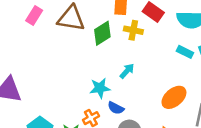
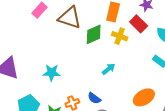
cyan star: (100, 88) -> (51, 73), moved

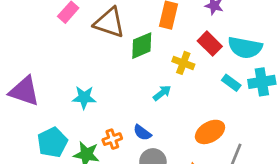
red rectangle: (139, 24) -> (210, 44), moved
yellow cross: (120, 36) -> (183, 63), moved

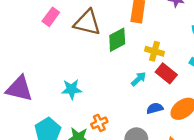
red rectangle: (210, 44) -> (166, 73), moved
blue semicircle: (142, 133) -> (155, 108), moved, turned 133

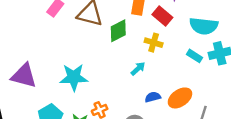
red rectangle: (166, 73) -> (162, 16), moved
cyan star: (72, 89) -> (74, 77), size x1.4

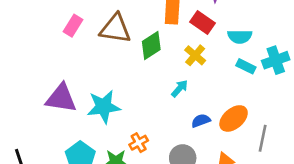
cyan semicircle: (204, 26) -> (240, 36), moved, size x0.7
yellow cross: (154, 43) -> (195, 55), turned 30
purple triangle: (24, 76) -> (61, 98), moved

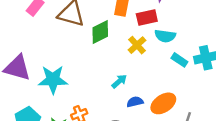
red rectangle: (203, 22) -> (147, 18), turned -54
cyan semicircle: (240, 36) -> (165, 36), moved
cyan arrow: (180, 88) -> (119, 81), moved

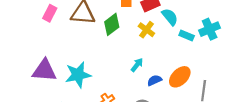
cyan semicircle: (165, 36) -> (170, 17), turned -126

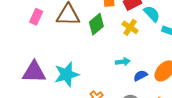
cyan arrow: (137, 65) -> (123, 62), turned 48

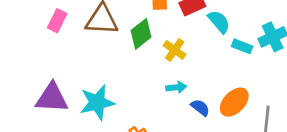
yellow cross: (130, 27) -> (175, 50), moved
blue semicircle: (140, 76) -> (200, 108), turned 64

